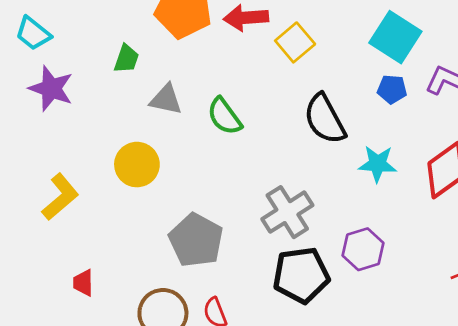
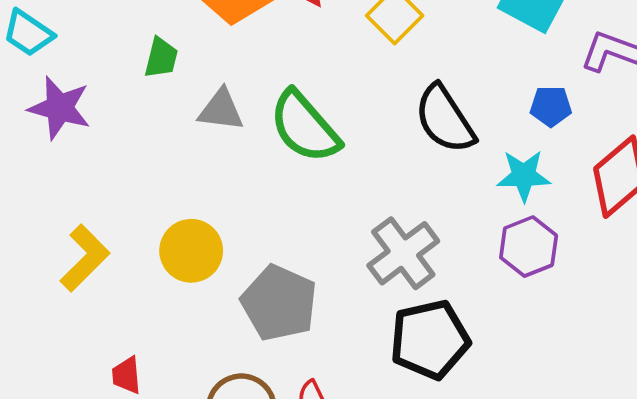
blue pentagon: (392, 89) -> (551, 106), moved
green semicircle: (225, 116) -> (305, 127), size x1.4
yellow circle: (137, 165) -> (191, 251), moved
purple hexagon: (363, 249) -> (529, 247), moved

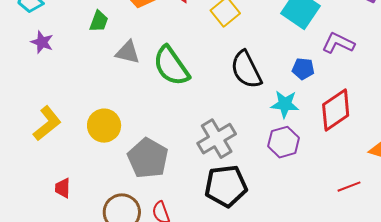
purple star: (59, 108) -> (42, 42), size x0.7

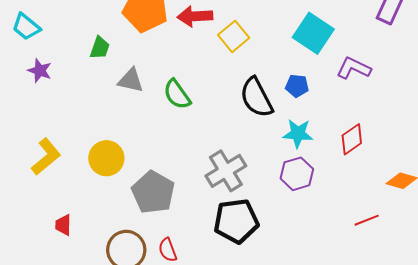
green semicircle: (171, 66) -> (177, 94), size x0.7
blue pentagon: (303, 69) -> (297, 86), moved
red diamond: (336, 110) -> (352, 139), size x0.7

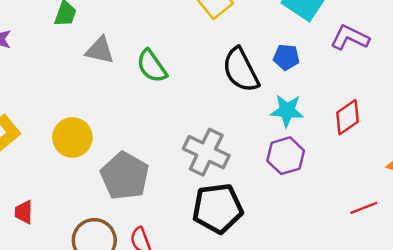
gray cross: (226, 171) -> (206, 152), turned -33

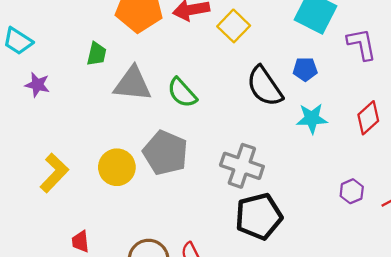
purple L-shape: (350, 38) -> (362, 44), turned 60
gray triangle: (100, 50) -> (133, 84), size x1.4
purple hexagon: (286, 156) -> (352, 191), moved, size x0.7
gray pentagon: (125, 176) -> (165, 153), moved

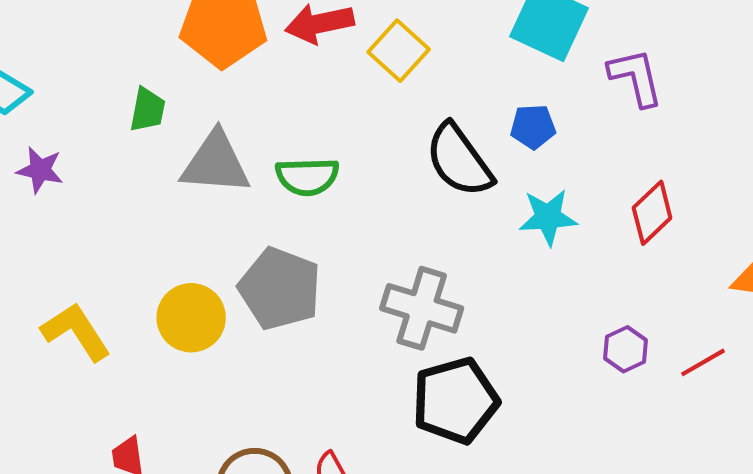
green semicircle: (182, 93) -> (307, 177), turned -48
yellow L-shape: (54, 173) -> (76, 332), turned -75

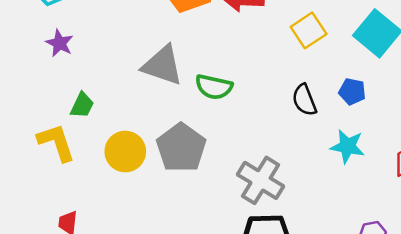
yellow square: (399, 51) -> (309, 30), moved
green trapezoid: (148, 110) -> (82, 105), moved
black semicircle: (459, 160) -> (304, 100), size x0.7

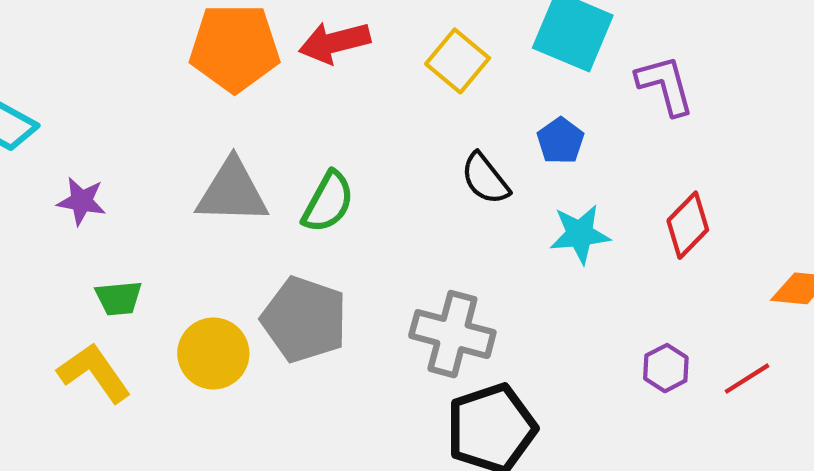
purple star: (60, 43) -> (81, 201), moved
green semicircle: (214, 87) -> (328, 202), turned -57
blue pentagon: (352, 92) -> (560, 141), turned -30
green trapezoid: (82, 105) -> (119, 298), turned 76

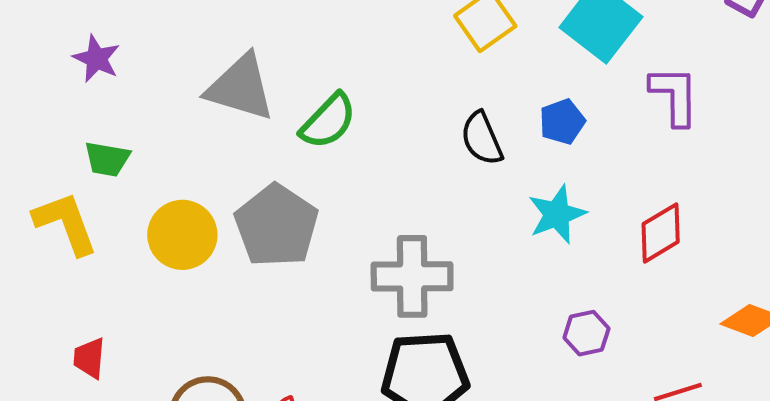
cyan star: (580, 234) -> (557, 214), turned -30
gray cross: (452, 334) -> (412, 276), turned -30
purple hexagon: (666, 368) -> (586, 333), moved

